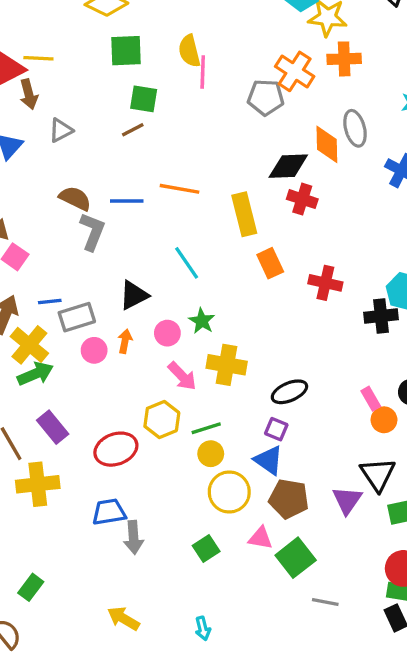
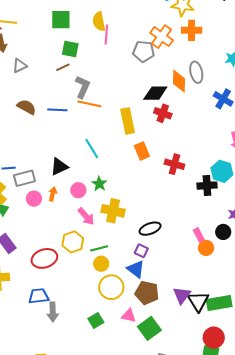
gray L-shape: (92, 232) -> (83, 87), moved
black triangle: (378, 474) -> (198, 301), moved

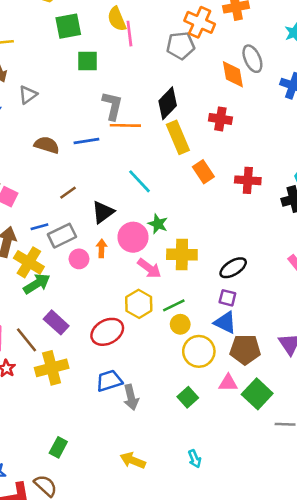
brown line: (63, 67) -> (68, 193), moved
black diamond: (155, 93) -> (168, 103), moved, turned -35
pink circle: (78, 190) -> (133, 237), size x1.5

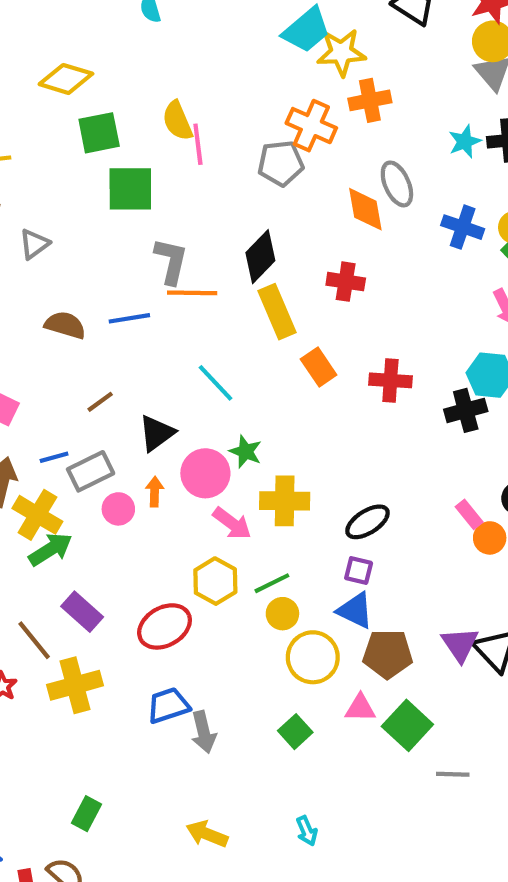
green square: (87, 61) -> (130, 189), size x1.4

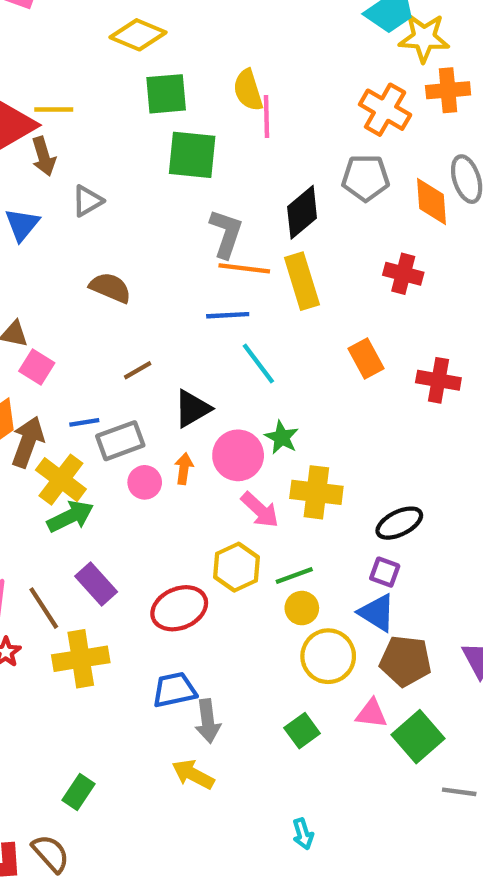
gray pentagon: (281, 163) -> (366, 178), moved
black diamond: (260, 257) -> (302, 212), moved
yellow rectangle: (277, 312) -> (302, 281), moved
blue line: (129, 318) -> (228, 315), moved
yellow arrow: (207, 834) -> (193, 774), moved

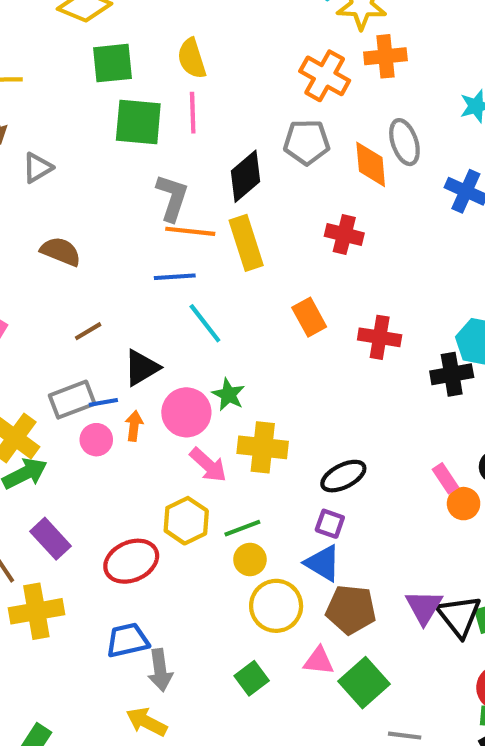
pink line: (267, 116) -> (193, 113), moved
blue line: (84, 422) -> (103, 402), moved

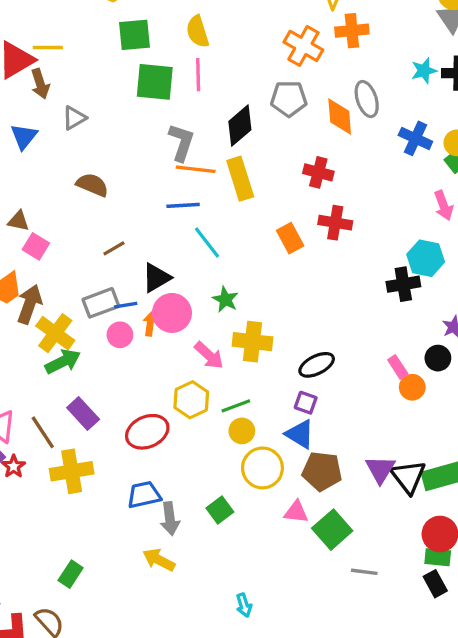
red cross: (380, 337) -> (335, 223), moved
pink circle: (186, 412) -> (172, 313), moved
green square: (252, 678) -> (220, 510), moved

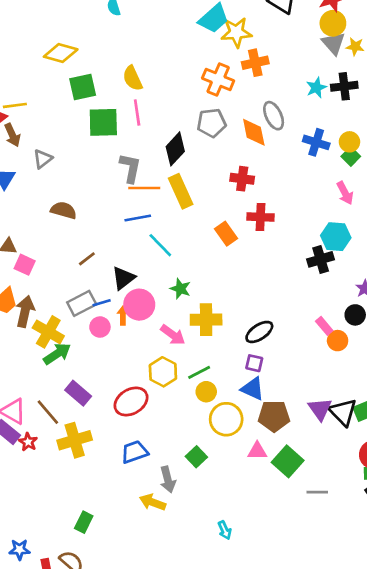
gray arrow: (170, 519) -> (168, 479), moved

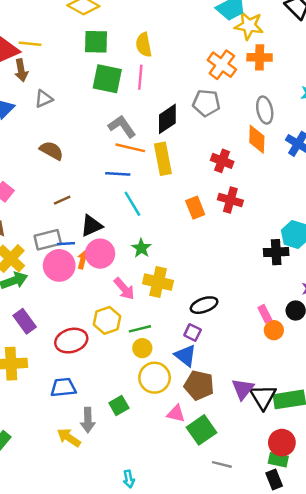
orange diamond: (254, 132) -> (257, 139), moved
gray L-shape: (130, 168) -> (122, 126), turned -60
pink circle: (100, 327) -> (59, 265), size x1.6

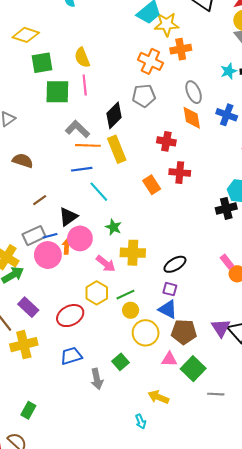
yellow arrow: (69, 438) -> (158, 397), moved

